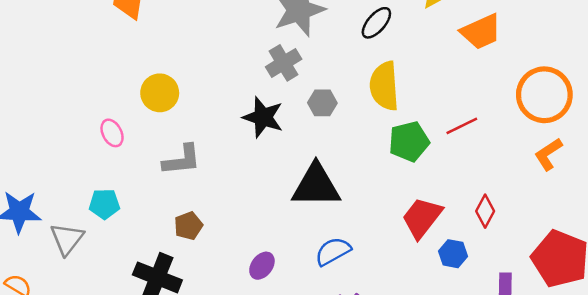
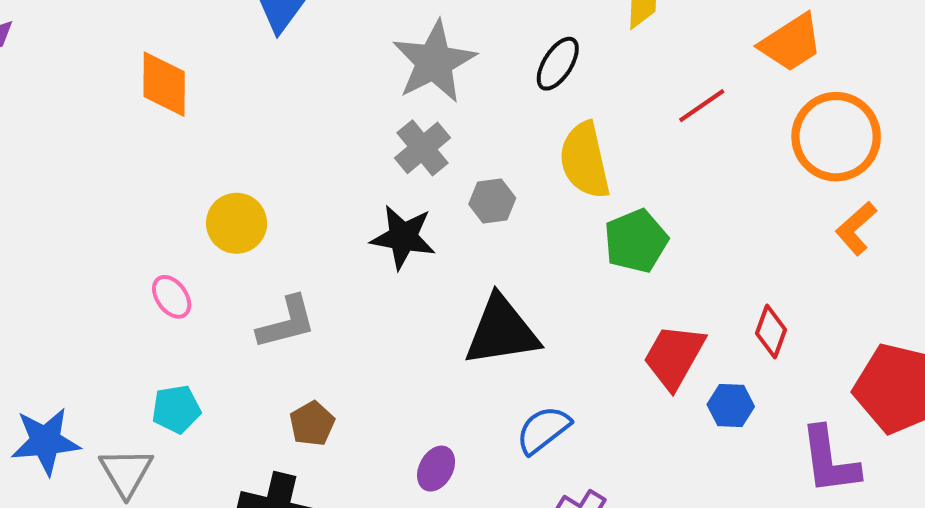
orange trapezoid: (481, 32) -> (791, 43), moved
red line: (462, 126) -> (702, 106), moved

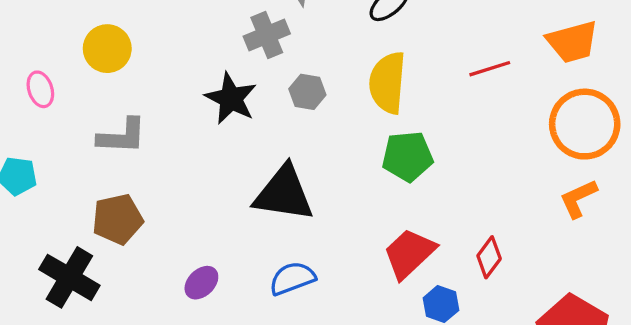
brown pentagon: (312, 424) -> (118, 219), size x1.4

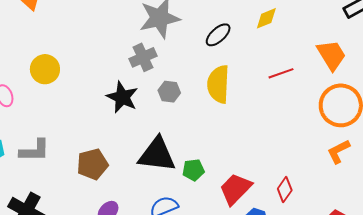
orange trapezoid: (572, 42) -> (332, 55), turned -104
gray L-shape: (122, 136) -> (35, 151), moved
green pentagon: (408, 156) -> (193, 170), moved, size x0.7
brown pentagon: (118, 219) -> (92, 164), moved

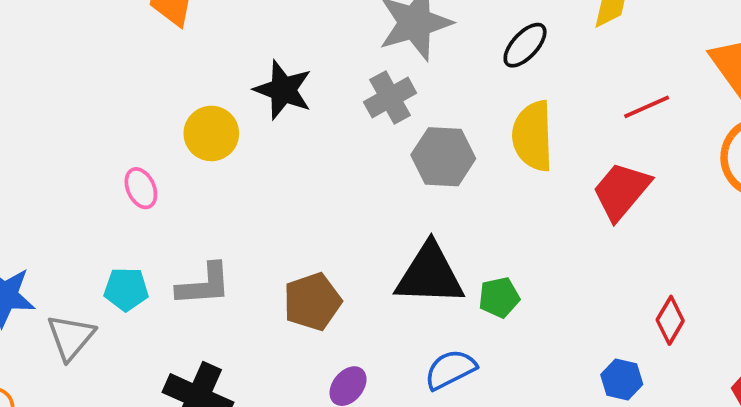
gray hexagon: (169, 92) -> (443, 157), size x1.5
black star: (122, 97) -> (283, 90), moved
red trapezoid: (235, 189) -> (621, 191), moved

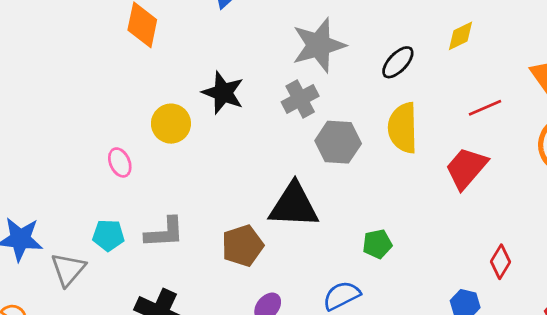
black triangle: (430, 275) -> (294, 205), moved

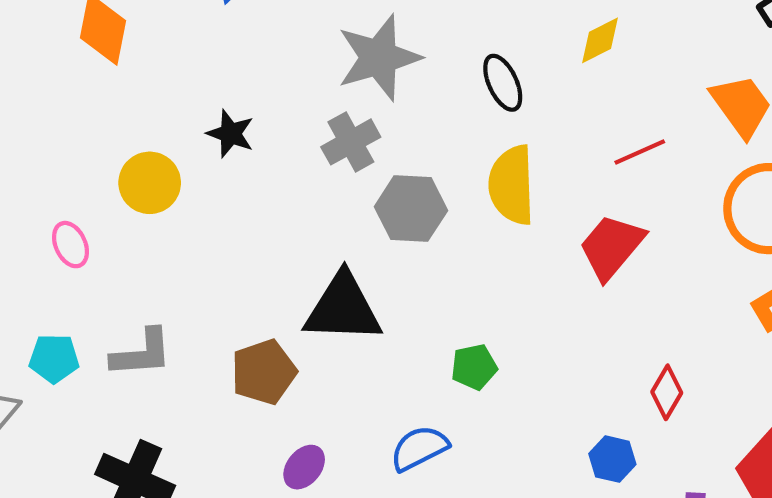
black ellipse: (398, 62) -> (503, 83), turned -68
black star: (223, 93) -> (230, 134), size x0.7

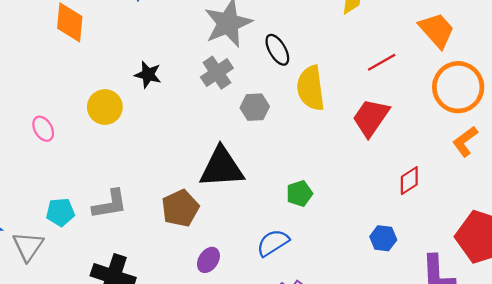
black ellipse: (503, 83) -> (277, 50), moved
gray hexagon: (411, 209) -> (255, 107), size x0.7
pink ellipse: (70, 245) -> (43, 129), moved
red diamond: (667, 392) -> (409, 181), moved, turned 32

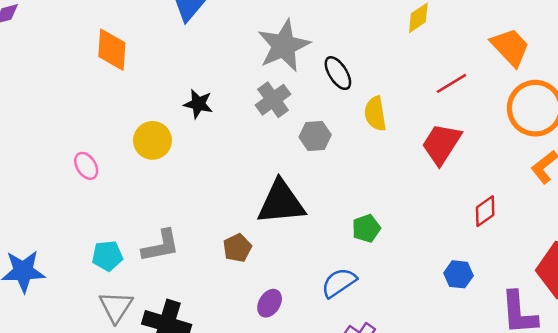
yellow semicircle: (311, 88) -> (375, 114), size x0.7
brown pentagon: (180, 208) -> (237, 248), size x0.7
gray triangle: (28, 246) -> (116, 307), moved

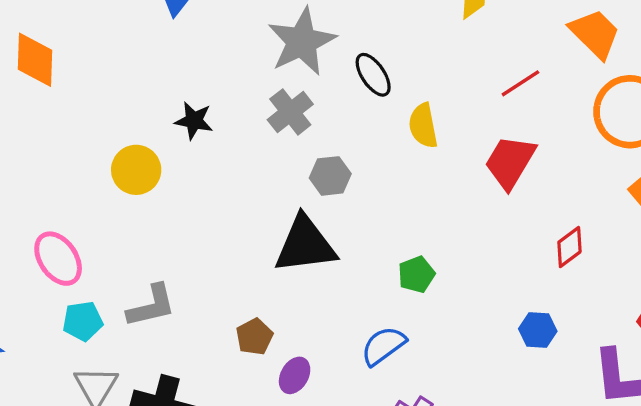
orange diamond: (112, 50) -> (35, 60), moved
gray hexagon: (315, 136) -> (330, 176), moved
pink ellipse: (86, 166) -> (58, 259), moved, size x1.5
brown pentagon: (237, 248) -> (254, 337), moved

